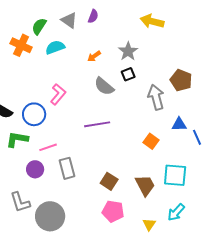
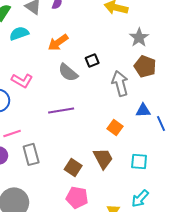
gray star: (128, 51) -> (139, 37), moved
orange arrow: (94, 56) -> (58, 42), size x1.5
pink L-shape: (58, 94) -> (22, 80), turned 80
cyan square: (175, 175) -> (139, 161), size x0.7
brown trapezoid: (145, 185) -> (103, 158), moved

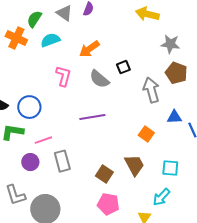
gray star: (139, 37) -> (170, 44), turned -30
pink L-shape: (22, 80) -> (63, 76), moved, turned -105
cyan arrow: (140, 198) -> (161, 197), moved

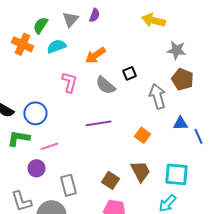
gray triangle: (64, 13) -> (70, 19), turned 36
orange square: (146, 134) -> (142, 135), moved
gray rectangle: (62, 161) -> (68, 185), moved
cyan square: (170, 168) -> (176, 174), size x1.4

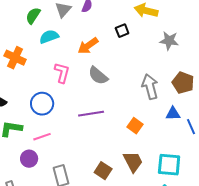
orange cross: (22, 44) -> (15, 58), moved
black square: (130, 73) -> (122, 31), moved
brown pentagon: (182, 79) -> (183, 83), moved
blue circle: (36, 113) -> (42, 104), moved

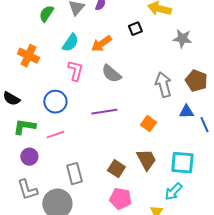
cyan semicircle: (49, 37) -> (70, 43), moved, turned 144
purple circle: (29, 159) -> (29, 157), moved

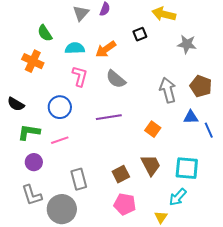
green semicircle: (46, 14) -> (45, 33), moved, turned -66
cyan semicircle: (70, 43) -> (75, 48), turned -126
brown square: (116, 169) -> (121, 174), turned 30

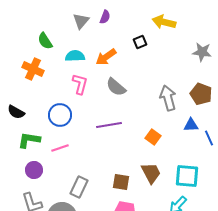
gray star: (187, 44) -> (202, 52), moved
brown square: (121, 174) -> (121, 182), turned 36
gray rectangle: (79, 179) -> (79, 187), turned 40

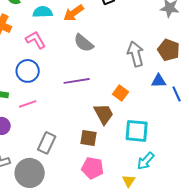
pink L-shape: (80, 84) -> (36, 40), moved, turned -45
brown trapezoid: (151, 173) -> (104, 114), moved
cyan square: (187, 176) -> (137, 131), moved

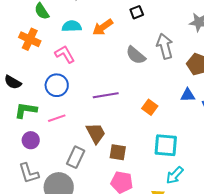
gray semicircle: (84, 43) -> (136, 55), moved
gray arrow: (136, 54) -> (165, 46), moved
brown trapezoid: (104, 114) -> (96, 133), moved

